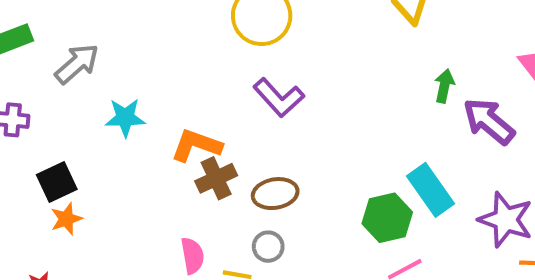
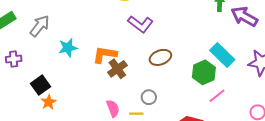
brown ellipse: (275, 194) -> (160, 57), moved

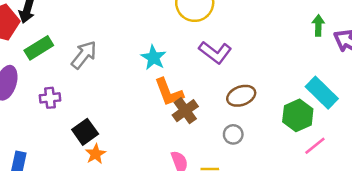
cyan star: (68, 48) -> (154, 58), moved, turned -30
orange L-shape: (105, 55) -> (169, 92), turned -120
gray circle: (149, 97) -> (233, 134), moved

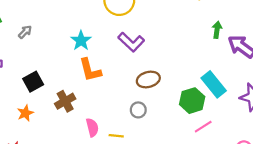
gray arrow: (84, 55) -> (25, 32), size x0.6
brown cross: (185, 111) -> (65, 101), moved
black square: (85, 132) -> (33, 82), moved

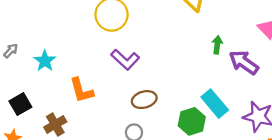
cyan star: (81, 41) -> (45, 61), moved

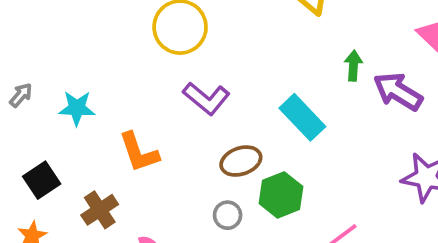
cyan star: (45, 61) -> (77, 108), turned -30
cyan rectangle: (215, 104) -> (302, 117), moved
green hexagon: (192, 121) -> (281, 195), moved

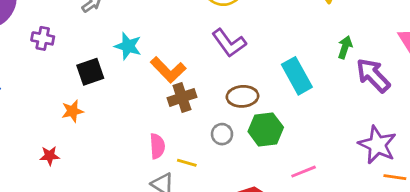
cyan star: (77, 108) -> (128, 46), moved
orange L-shape: (139, 152) -> (168, 70), turned -40
brown cross: (100, 210) -> (182, 97), moved

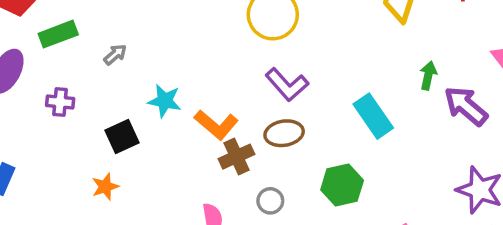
brown ellipse: (242, 96) -> (284, 133), moved
gray circle: (222, 134) -> (270, 201), moved

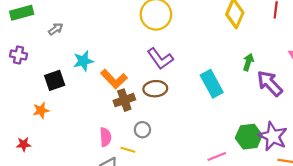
cyan star: (165, 101) -> (83, 61), turned -30
green hexagon: (342, 185) -> (249, 137), moved

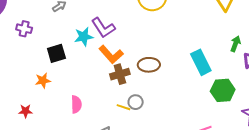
purple L-shape: (160, 59) -> (103, 28), moved
pink semicircle: (105, 137) -> (76, 104), moved
green hexagon: (249, 137) -> (223, 90), moved
yellow line: (128, 150) -> (124, 107), moved

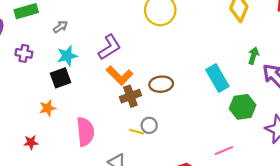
purple L-shape: (103, 28) -> (109, 47), turned -85
cyan star: (84, 37) -> (67, 56), moved
pink semicircle: (76, 104) -> (85, 132), size x1.5

